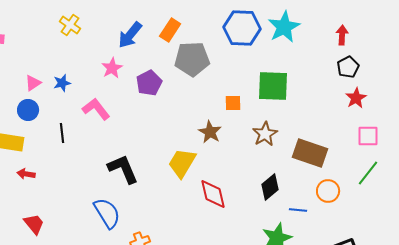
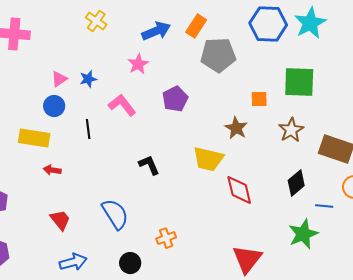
blue arrow: (130, 35) -> (156, 31), turned -152
purple pentagon: (149, 83) -> (175, 99), moved
yellow trapezoid: (182, 163) -> (208, 159), turned -108
black L-shape: (123, 169) -> (149, 165), size x0.7
blue semicircle: (107, 213) -> (115, 214), moved

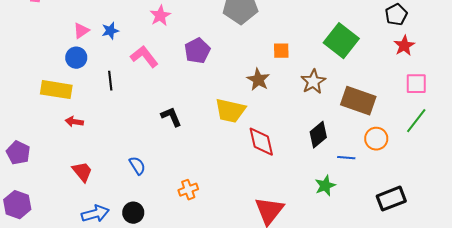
green square: (299, 82) -> (341, 41), moved, turned 36
blue semicircle: (115, 214) -> (137, 166), size x0.6
green star: (303, 234) -> (325, 186), size x0.7
black circle: (130, 263) -> (133, 213), moved

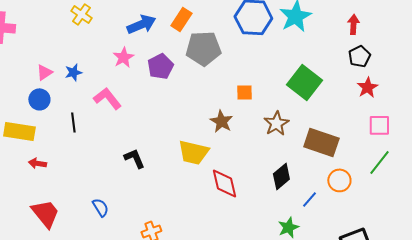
purple pentagon: (197, 51) -> (160, 66), moved
blue line: (346, 158) -> (309, 199), turned -54
red trapezoid: (82, 172) -> (45, 213), size x1.4

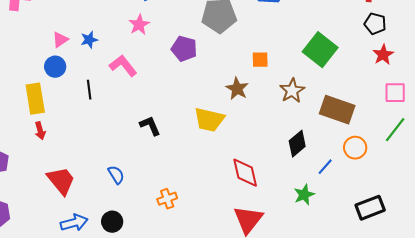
black pentagon: (359, 56) -> (375, 24), turned -30
purple pentagon: (160, 66) -> (184, 49), moved, turned -30
yellow rectangle: (19, 131) -> (35, 99), turned 72
red arrow: (37, 163) -> (40, 131), moved, turned -114
red diamond: (224, 183) -> (245, 173), moved

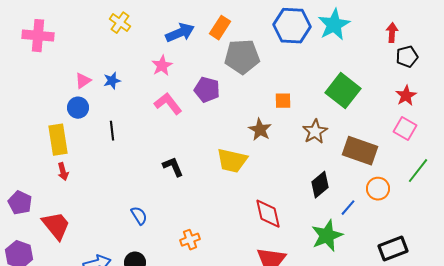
black pentagon: (375, 24) -> (407, 57), moved, turned -30
pink L-shape: (123, 66) -> (168, 104), moved
pink square: (395, 93) -> (405, 129), moved, turned 30
red trapezoid: (61, 181) -> (56, 226), moved
green star: (304, 195) -> (327, 236), size x1.5

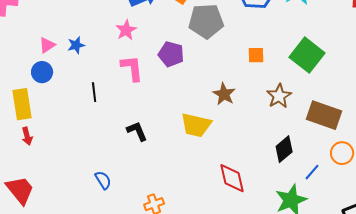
orange square: (283, 101) -> (256, 55), moved
pink L-shape: (168, 104) -> (132, 68), turned 32
black line: (112, 131) -> (94, 92), moved

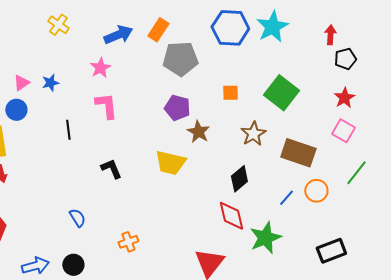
purple pentagon: (171, 54) -> (177, 108), moved
black diamond: (284, 149) -> (239, 179), moved
blue line: (312, 172) -> (286, 198), moved
red diamond: (232, 178) -> (231, 216), moved

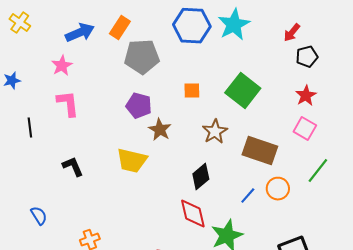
red arrow: (330, 35) -> (292, 33), turned -144

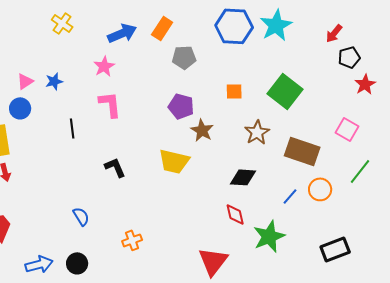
gray pentagon: (142, 57) -> (184, 57), size x0.7
red star: (306, 96) -> (365, 84), moved
black diamond: (201, 177) -> (243, 177), turned 44
red diamond: (193, 214) -> (235, 214), size x0.7

